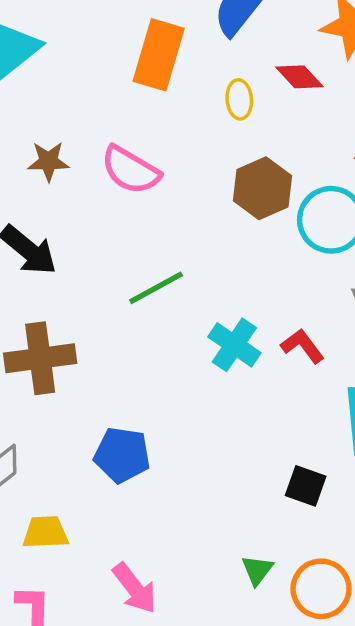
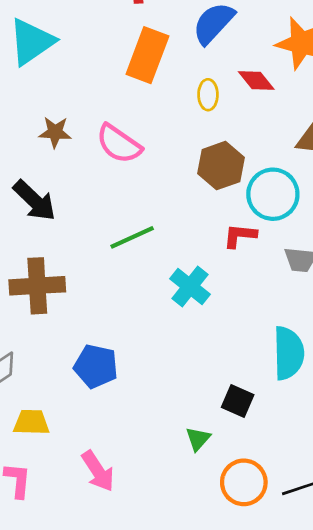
red L-shape: (302, 346) -> (240, 236), moved, turned -52
green triangle: (257, 570) -> (198, 439), moved

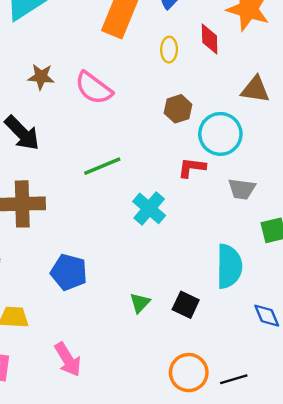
red diamond: (256, 80) -> (210, 39), turned 36
brown hexagon: (221, 166) -> (178, 109), size x0.7
green triangle: (198, 439) -> (140, 303), moved

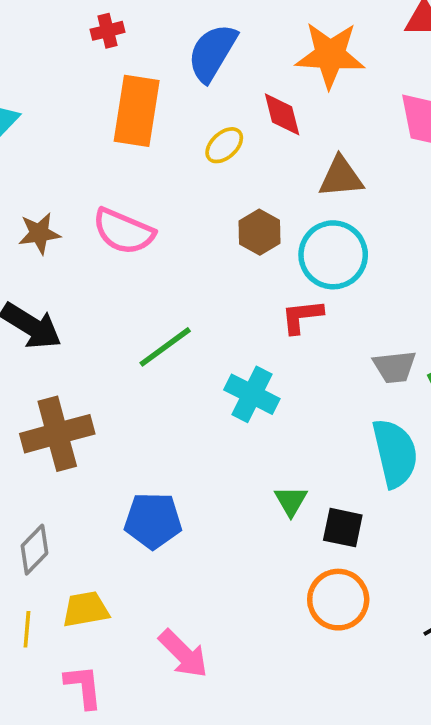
yellow ellipse: (169, 50) -> (224, 145), turned 60
brown triangle: (255, 89) -> (341, 177), moved
gray trapezoid: (242, 189) -> (395, 367), moved
green triangle: (140, 303) -> (291, 501), moved
orange circle: (189, 373) -> (338, 600), moved

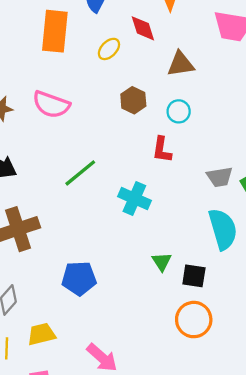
cyan circle: (333, 255) -> (179, 111), size x0.6
red L-shape: (302, 316) -> (162, 150), turned -72

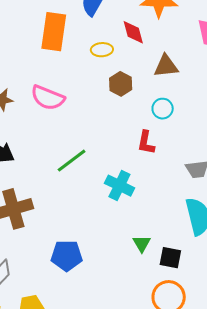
yellow ellipse: (109, 49) -> (102, 50), turned 40
brown hexagon: (133, 100) -> (121, 84), moved

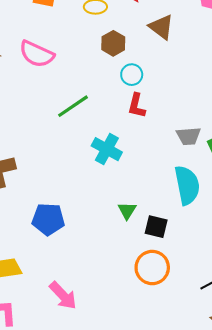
brown triangle: (166, 66) -> (161, 27), turned 40
cyan circle: (163, 109) -> (132, 75), moved
green line: (72, 161) -> (73, 106), moved

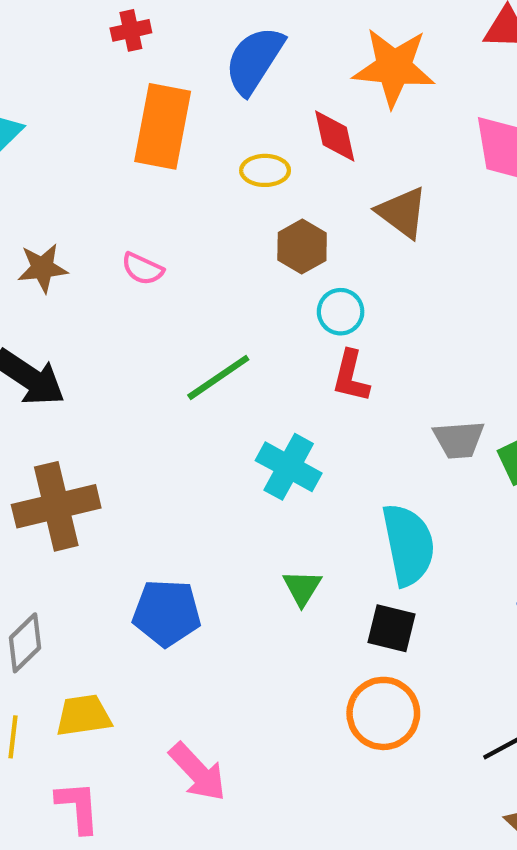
pink semicircle: (37, 54) -> (143, 269), size x0.6
cyan semicircle: (187, 185) -> (408, 545), moved
green triangle: (127, 211) -> (302, 588), moved

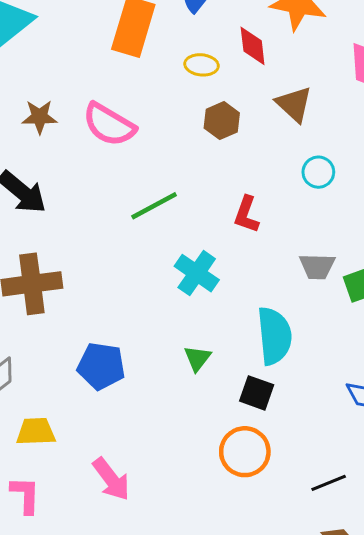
pink semicircle: (143, 269) -> (109, 125), size x1.8
cyan circle: (341, 312) -> (318, 172), moved

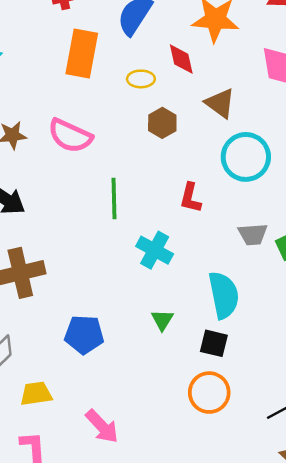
cyan circle: (318, 172) -> (246, 157), size x1.8
green line: (154, 206) -> (114, 198), turned -57

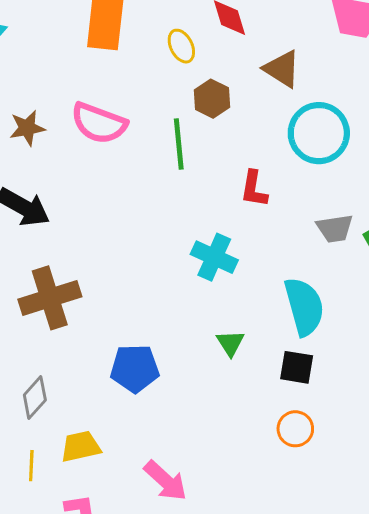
yellow ellipse: (141, 79) -> (181, 46), turned 68
green line: (114, 198) -> (179, 144), moved
orange circle: (209, 393) -> (295, 429), size x0.7

